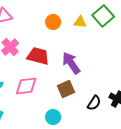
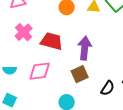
purple arrow: (71, 63) -> (85, 48), turned 40

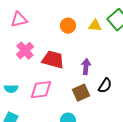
purple arrow: (85, 48) -> (86, 67), size x0.7
black semicircle: (108, 88) -> (105, 86), moved

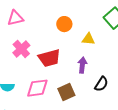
yellow triangle: (95, 26) -> (88, 39), moved
red trapezoid: (53, 60) -> (49, 58), turned 150
brown square: (81, 93) -> (66, 92), moved

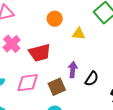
purple arrow: (82, 65) -> (73, 70), moved

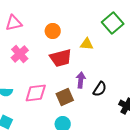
orange circle: (55, 19) -> (53, 31), moved
red trapezoid: (40, 53) -> (61, 58), moved

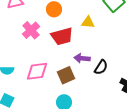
pink cross: (20, 54) -> (31, 30), moved
purple arrow: (81, 80) -> (82, 58), turned -91

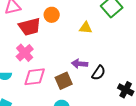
pink cross: (31, 30) -> (25, 53), moved
red trapezoid: (62, 36) -> (30, 27), moved

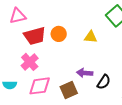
orange circle: (52, 15) -> (59, 34), moved

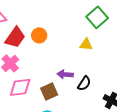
red trapezoid: (35, 36) -> (15, 37), turned -40
yellow triangle: (91, 37) -> (86, 44), moved

